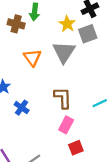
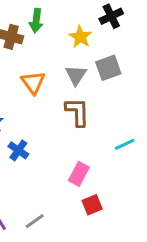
gray square: (88, 34) -> (108, 68), moved
gray triangle: (64, 52) -> (76, 75), size x0.7
brown L-shape: (63, 98) -> (77, 112), moved

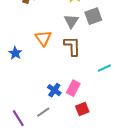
orange triangle: (33, 83) -> (43, 38), moved
blue cross: (18, 150) -> (54, 90), moved
gray line: (35, 221) -> (43, 112), moved

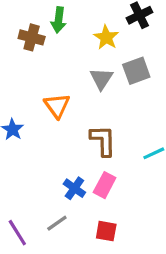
brown L-shape: (72, 46) -> (103, 141), moved
red square: (82, 109) -> (106, 231), moved, turned 32

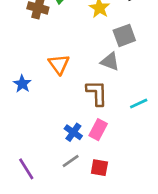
gray triangle: (101, 79) -> (110, 62), moved, turned -42
gray line: (57, 223) -> (71, 161), moved

